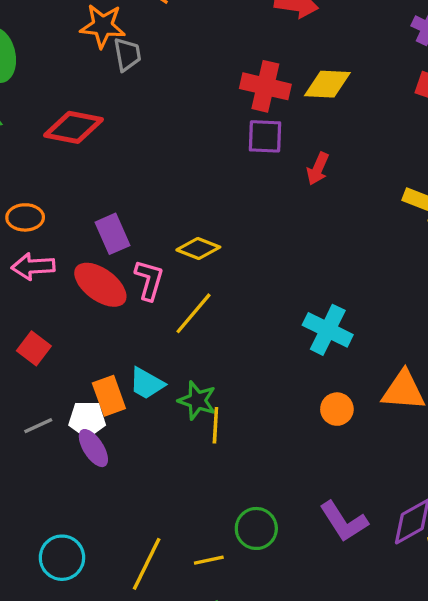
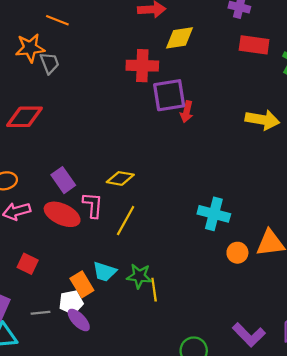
yellow diamond: (327, 84) -> (179, 38), moved
purple square: (265, 136) -> (169, 95), moved, size x1.4
orange circle: (337, 409) -> (237, 253), moved
gray line: (38, 426) -> (40, 313), turned 30

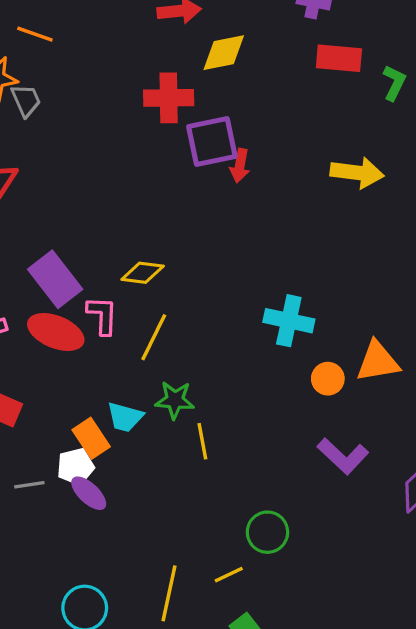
purple rectangle: (63, 180) -> (55, 279), size x1.4
green star: (139, 276) -> (175, 400), moved
purple L-shape: (249, 335) -> (343, 456), moved

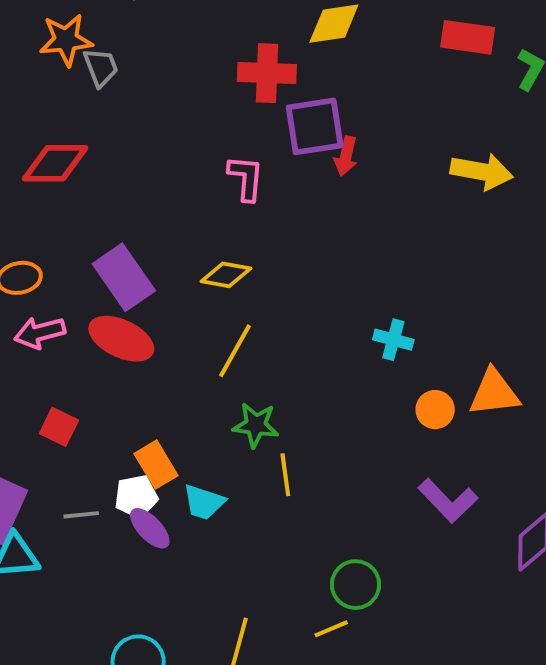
pink L-shape: (102, 315) -> (246, 178), moved
cyan cross: (289, 321) -> (393, 340), size x0.7
cyan trapezoid: (125, 417) -> (204, 502), moved
yellow line: (229, 575) -> (331, 629), moved

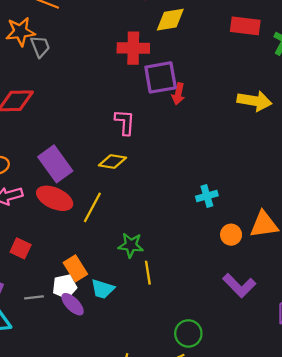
pink L-shape: (246, 178) -> (125, 122), moved
cyan cross: (393, 340) -> (207, 196), turned -30
yellow line: (235, 351) -> (92, 207), moved

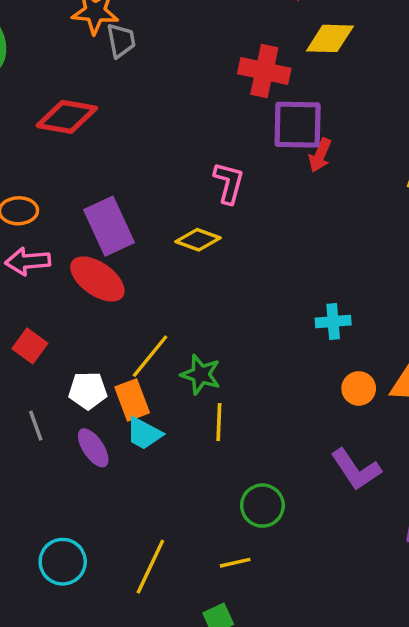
yellow line: (92, 207) -> (150, 356), moved
orange rectangle: (75, 268) -> (132, 400), moved
white pentagon: (65, 286) -> (88, 391), moved
gray line: (34, 297) -> (36, 426), turned 66
green circle: (188, 333) -> (262, 506), moved

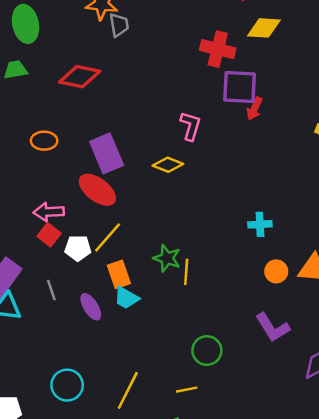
pink arrow: (28, 261) -> (49, 212), moved
yellow line: (150, 356) -> (108, 237), moved
white pentagon: (88, 391) -> (78, 248), moved
yellow line: (219, 422) -> (186, 272), moved

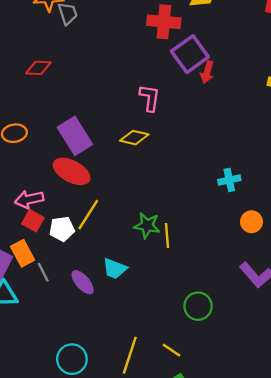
red diamond: (80, 77) -> (38, 68), size x0.7
purple square: (240, 87) -> (190, 54), turned -30
orange rectangle: (119, 274) -> (23, 253), moved
yellow line: (187, 390) -> (171, 350), moved, turned 54

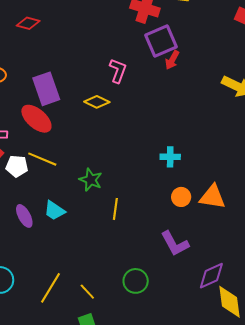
yellow line: (88, 215) -> (42, 159), turned 68
yellow line: (167, 235) -> (115, 209), moved
green circle: (198, 306) -> (136, 281), moved

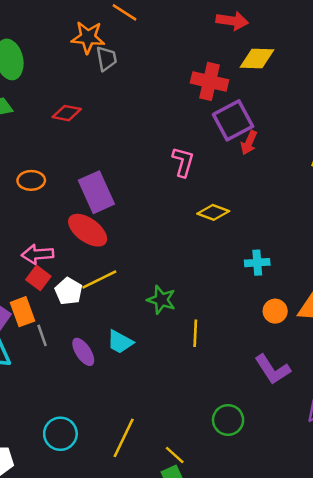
yellow diamond: (97, 102) -> (213, 212), moved
yellow line: (42, 159) -> (99, 280), turned -44
white pentagon: (17, 166) -> (69, 291), turned 30
yellow line: (87, 292) -> (175, 455), moved

